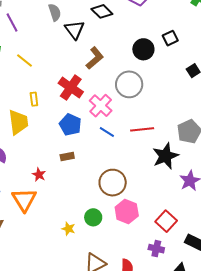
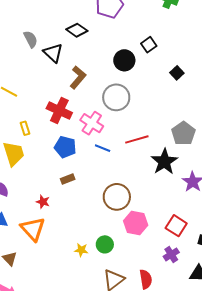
green circle: (93, 217) -> (105, 244), moved
purple cross: (156, 249) -> (171, 254), turned -35

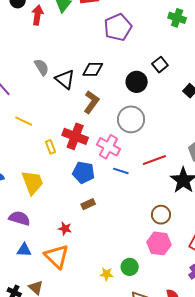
black diamond: (77, 30) -> (93, 69), moved, turned -30
yellow rectangle: (25, 128) -> (51, 147), moved
brown circle: (117, 197) -> (161, 215), moved, size x0.7

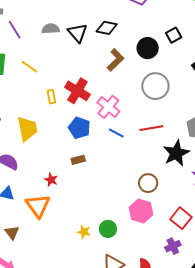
gray semicircle: (42, 67) -> (51, 29), moved, turned -72
brown L-shape: (91, 102) -> (116, 60), moved
gray circle: (131, 119) -> (155, 86), moved

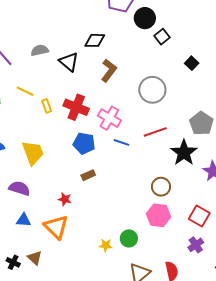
black triangle: (78, 33) -> (69, 62), moved
black circle: (148, 48) -> (145, 18), moved
yellow rectangle: (51, 97) -> (47, 106), moved

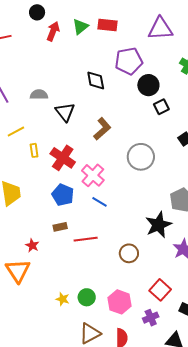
black diamond: (95, 40) -> (96, 80), moved, turned 65
yellow line: (25, 91) -> (16, 131), turned -66
red line: (155, 132) -> (86, 239), moved
pink hexagon: (159, 215) -> (119, 302), moved

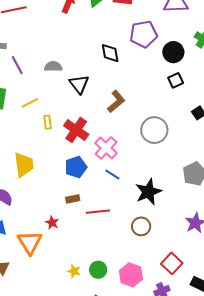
black circle: (148, 85) -> (173, 52), moved
blue pentagon: (63, 195) -> (76, 167), turned 30
black star: (158, 225) -> (148, 192), moved
red star: (32, 245) -> (52, 223), moved

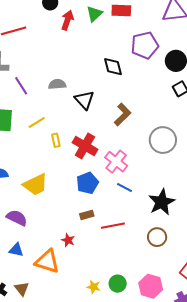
yellow trapezoid: (24, 165) -> (35, 185), turned 76
orange triangle: (30, 242) -> (47, 261), turned -36

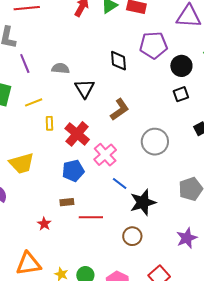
blue line: (124, 187) -> (120, 183), moved
orange triangle: (47, 261) -> (28, 264), moved, turned -36

